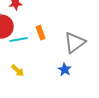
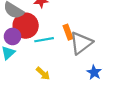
gray triangle: (75, 43) -> (81, 43), moved

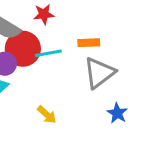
orange rectangle: (68, 32) -> (89, 43), moved, turned -72
cyan line: (44, 40) -> (48, 53), moved

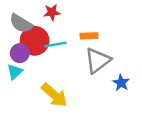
blue star: (117, 113) -> (121, 83), moved
yellow arrow: (47, 115) -> (54, 95), size x1.6

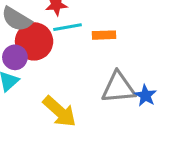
cyan line: (56, 44) -> (67, 27), moved
gray triangle: (98, 61) -> (118, 88), moved, turned 32

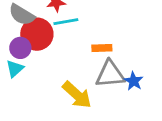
orange rectangle: (104, 35) -> (102, 48), moved
yellow arrow: (59, 111) -> (77, 95), moved

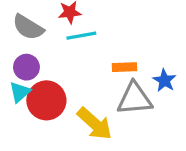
red circle: (37, 34) -> (46, 100), moved
blue star: (134, 81) -> (164, 80), moved

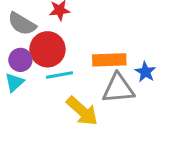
cyan line: (81, 36) -> (60, 75), moved
orange rectangle: (125, 67) -> (109, 60), size x1.5
red circle: (46, 100) -> (48, 49), moved

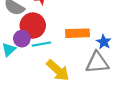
purple circle: (20, 60) -> (22, 39), moved
gray triangle: (118, 88) -> (97, 63), moved

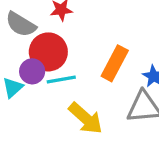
orange rectangle: (78, 33) -> (115, 63), turned -60

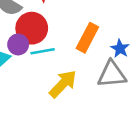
yellow arrow: (86, 118) -> (63, 84), turned -88

